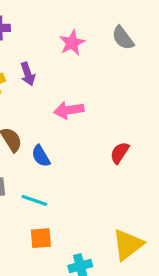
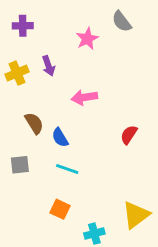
gray semicircle: (123, 38) -> (122, 21), moved
cyan line: (34, 200) -> (67, 169), moved
orange square: (41, 238) -> (60, 209), turned 30

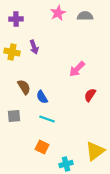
gray semicircle: (122, 21) -> (85, 16), turned 126
pink star: (87, 39) -> (58, 13), moved
yellow cross: (17, 73) -> (12, 52), turned 35
pink arrow: (84, 97) -> (77, 69), moved, turned -36

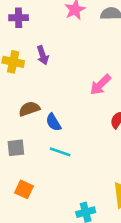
brown semicircle: (24, 87) -> (29, 109), turned -77
orange square: (42, 147) -> (24, 189), moved

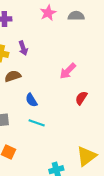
brown semicircle: (29, 109) -> (13, 76), moved

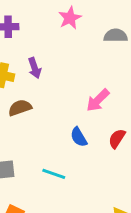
gray semicircle: (76, 16) -> (115, 36), moved
blue semicircle: (31, 100) -> (79, 137), moved

